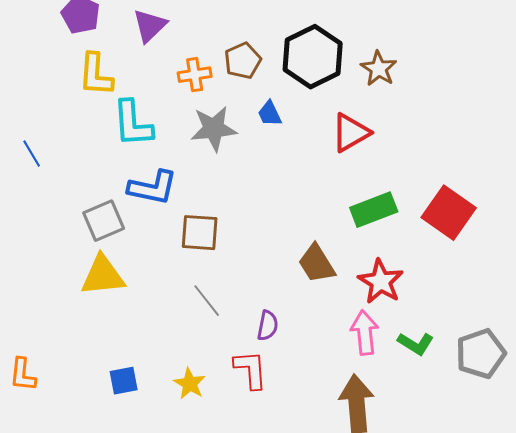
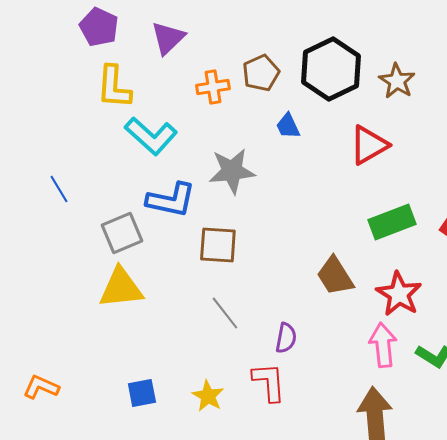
cyan L-shape: (133, 124) -> (151, 136), turned -44
gray star: (214, 129) -> (232, 171), moved
blue line: (32, 154) -> (59, 189), moved
orange L-shape: (23, 375) -> (41, 387), turned 108

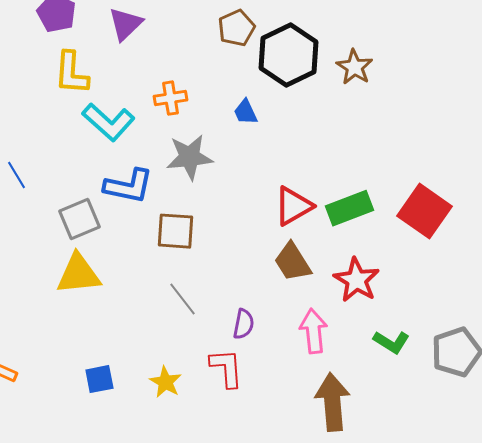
brown pentagon: (261, 73) -> (236, 28), moved
orange cross: (213, 87) -> (170, 98), moved
red triangle: (369, 145) -> (293, 206), moved
pink arrow: (383, 345) -> (313, 331), moved

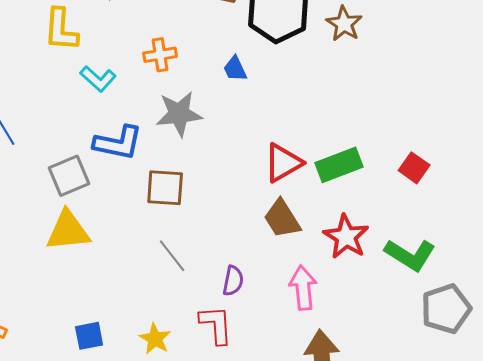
cyan L-shape: (108, 122) -> (98, 79), size x0.7
red square: (424, 211) -> (414, 168), size x0.6
green L-shape: (391, 342) -> (410, 255), moved, size x1.4

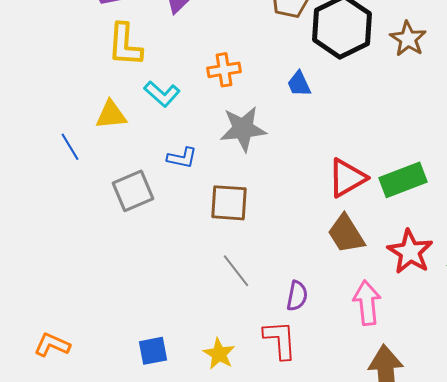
blue L-shape: (118, 143) -> (182, 158), size x0.6
yellow triangle: (68, 231) -> (111, 115), moved, size x0.7

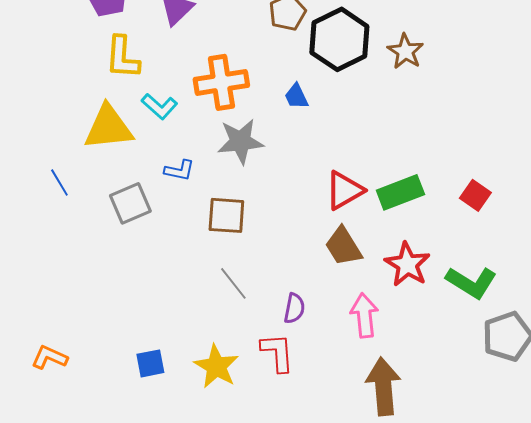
orange cross: (224, 70) -> (221, 82), size x1.6
yellow triangle: (111, 115) -> (108, 127), size x1.6
blue line: (70, 147) -> (59, 182), moved
yellow star: (219, 354) -> (216, 366), size x1.4

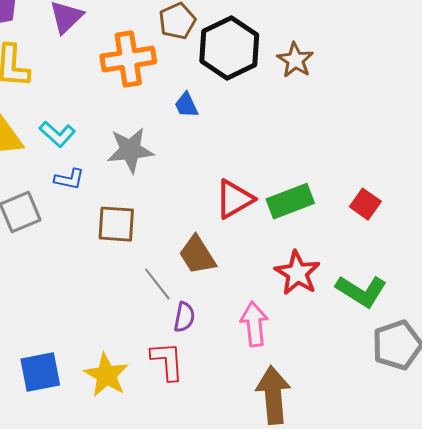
orange cross: (221, 82) -> (128, 59), moved
cyan L-shape: (159, 106) -> (57, 134), moved
brown trapezoid: (343, 246) -> (197, 255), moved
gray line: (233, 283) -> (157, 284), moved
blue square: (150, 363) -> (40, 372), size x1.4

